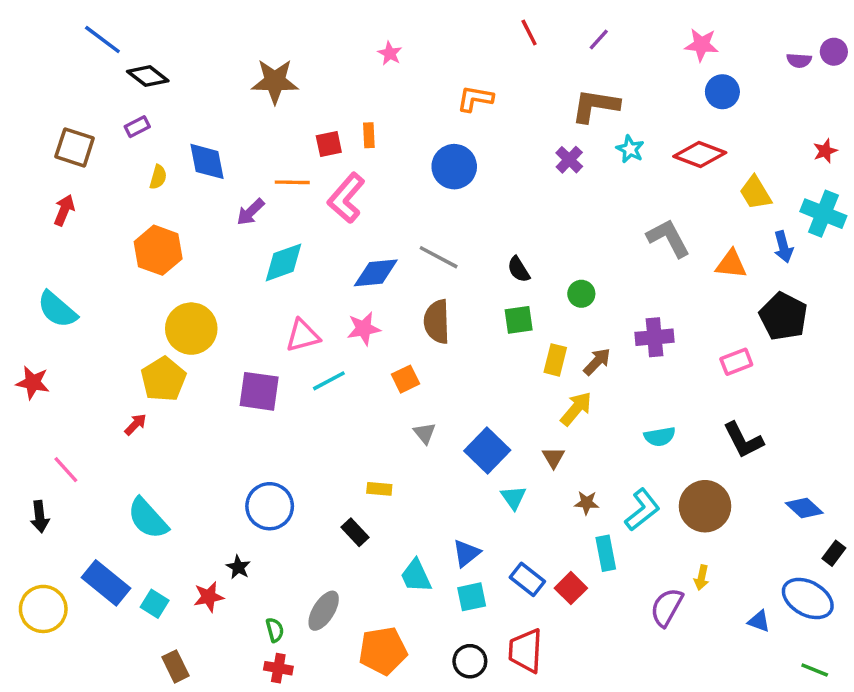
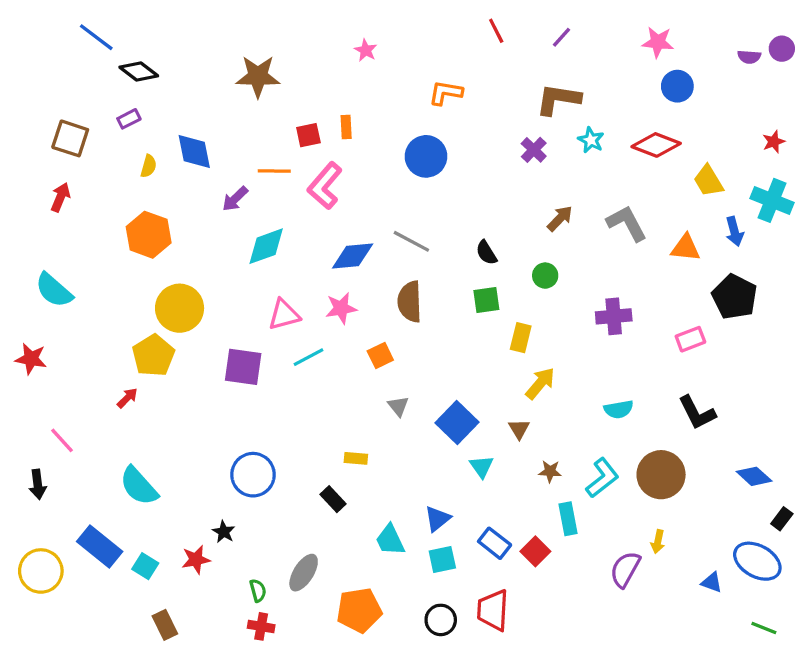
brown arrow: (597, 362) -> (560, 218), moved

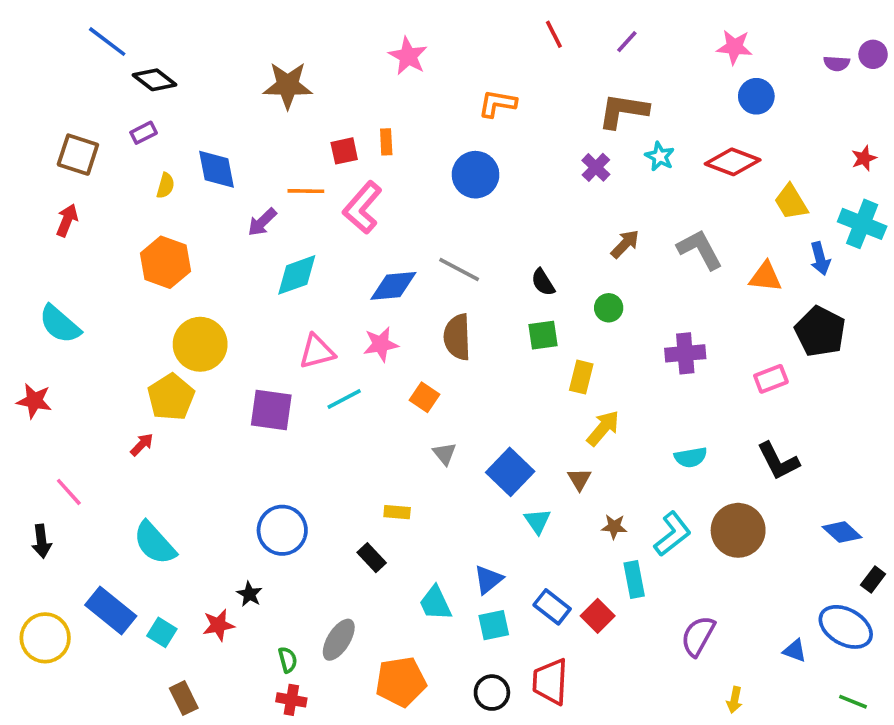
pink star: (366, 50) -> (408, 56), size x1.5
orange square: (380, 356) -> (424, 397), turned -30
yellow arrow: (658, 542) -> (734, 700), moved

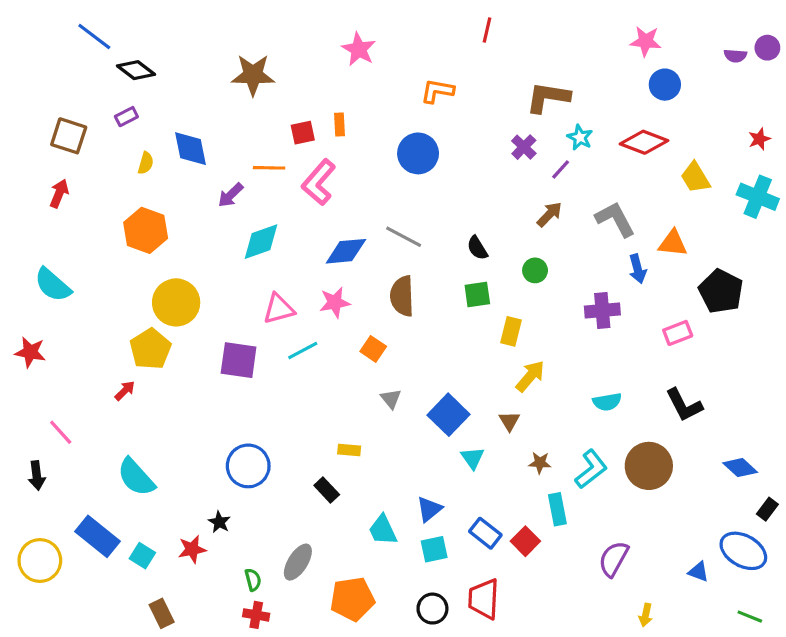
red line: (554, 34) -> (487, 30), turned 40
purple line: (627, 42) -> (561, 169), moved
blue arrow: (820, 259) -> (638, 269), moved

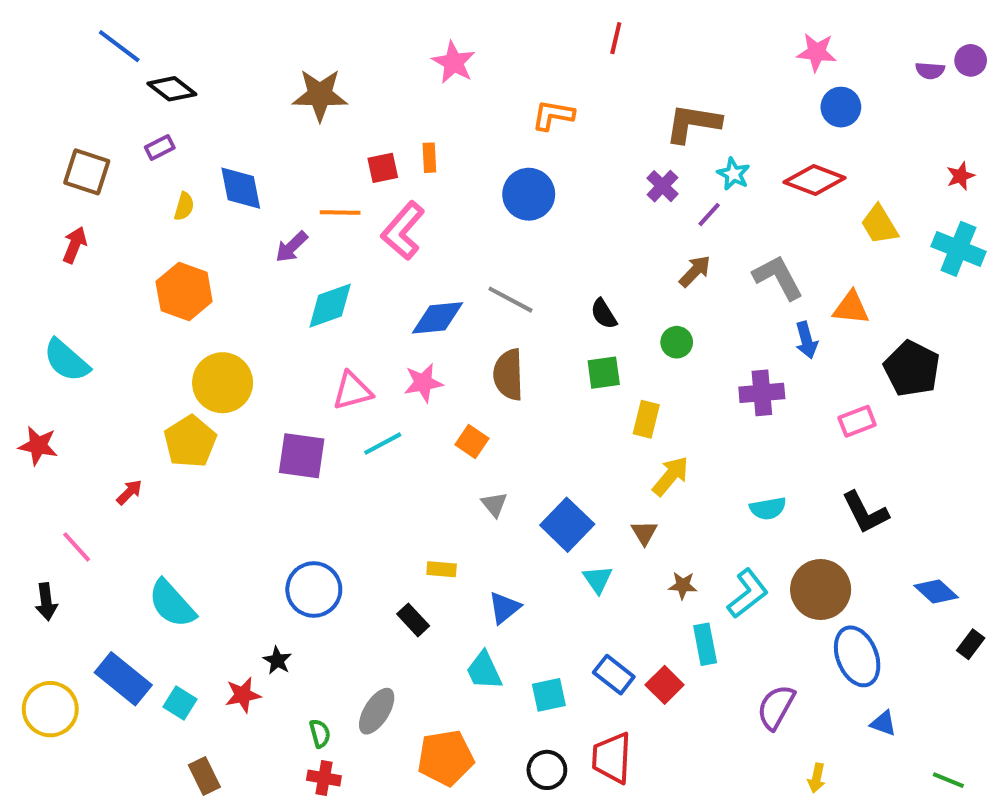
red arrow: (125, 391) -> (129, 492), moved
blue triangle: (429, 509) -> (504, 608), moved
blue ellipse: (743, 551) -> (857, 656), moved, turned 39

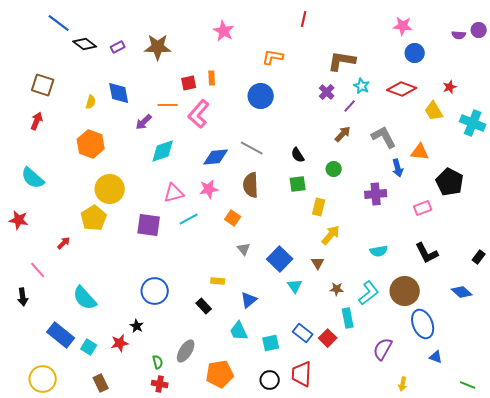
purple rectangle: (160, 148) -> (118, 47), moved
red star: (960, 176) -> (450, 87), moved
black rectangle: (971, 644) -> (479, 257), moved
yellow circle: (50, 709) -> (43, 379), moved

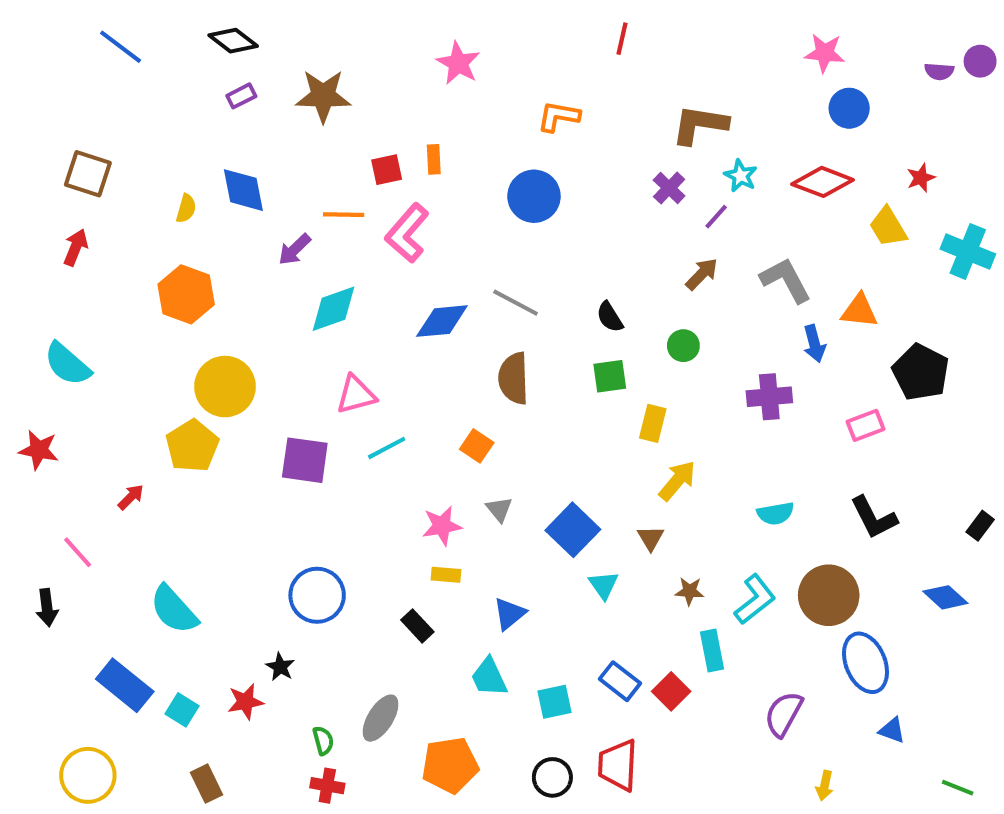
black diamond: (85, 44) -> (233, 41), moved
pink star: (209, 189) -> (442, 526), moved

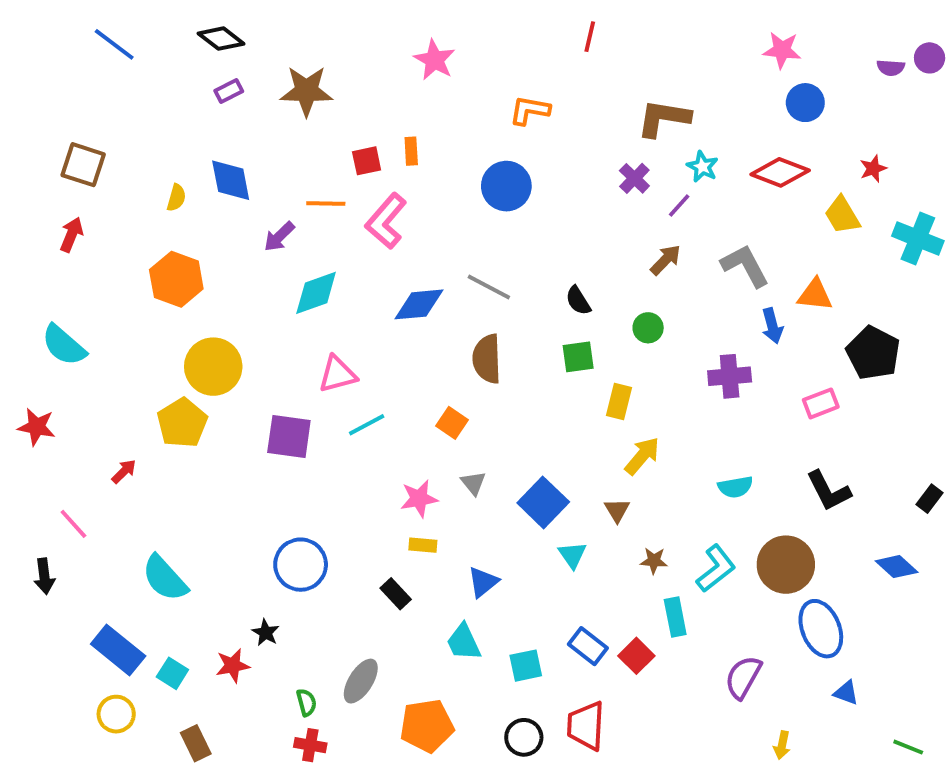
yellow circle: (88, 775) -> (116, 714), moved, size x0.7

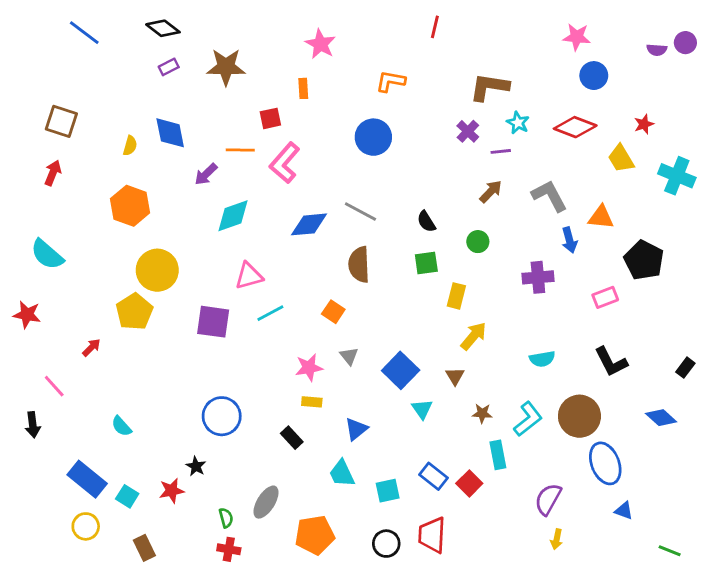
orange rectangle: (411, 151) -> (303, 88), moved
purple line: (679, 205) -> (501, 151), turned 42
cyan semicircle: (165, 578) -> (121, 426), size x0.6
yellow arrow: (782, 745) -> (557, 539), moved

